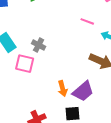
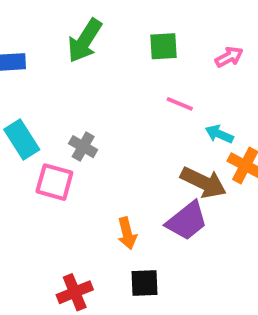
purple trapezoid: (83, 91) -> (187, 221), moved

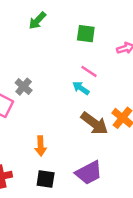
green arrow: (85, 41) -> (37, 21), size x0.7
cyan arrow: (219, 134) -> (81, 88), moved
purple trapezoid: (187, 221) -> (89, 173), moved

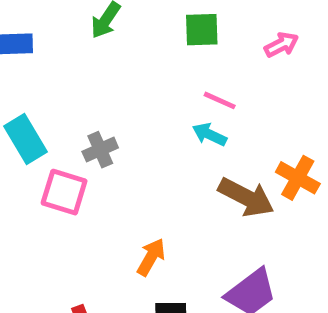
gray cross: (24, 87) -> (100, 150), turned 35
orange arrow: (41, 146) -> (151, 257), turned -138

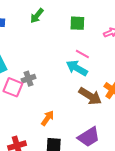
cyan arrow: (209, 134) -> (77, 68), size x1.5
gray cross: (100, 150) -> (28, 79), moved

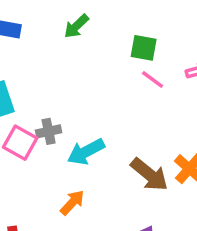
pink line: (82, 54) -> (153, 79), moved
cyan arrow: (77, 68) -> (86, 152), moved, turned -65

